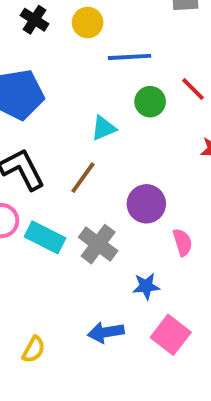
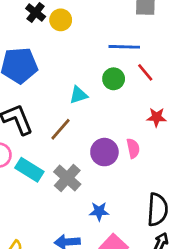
yellow circle: (88, 23) -> (61, 20), moved
blue line: (130, 57) -> (124, 47), moved
pink semicircle: (182, 242) -> (133, 148), moved

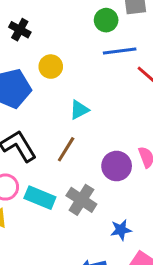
yellow circle: (61, 20) -> (51, 67), moved
green circle: (114, 79) -> (106, 20), moved

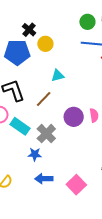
black cross: (20, 30) -> (29, 30), moved
blue star: (121, 230) -> (35, 154), moved

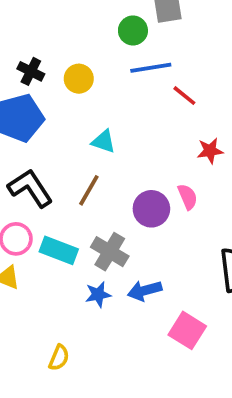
yellow circle: (45, 44) -> (79, 79), moved
cyan triangle: (58, 76) -> (104, 141), turned 48
blue arrow: (44, 179) -> (145, 291), moved

